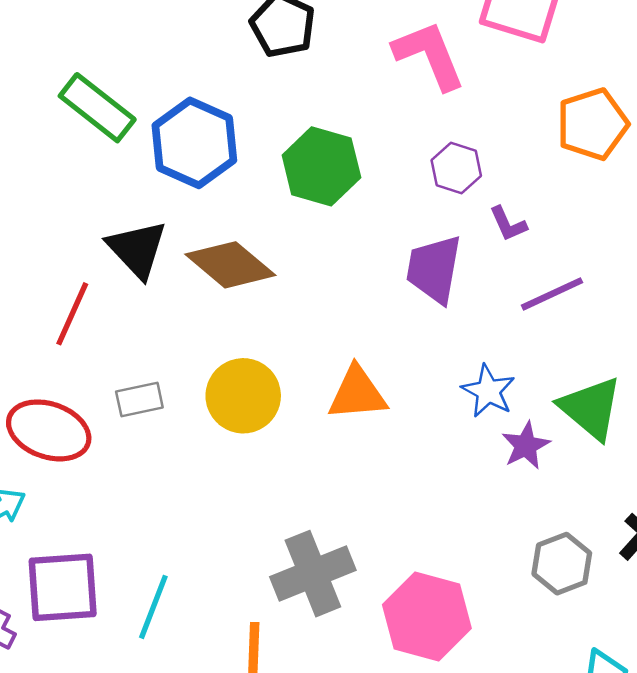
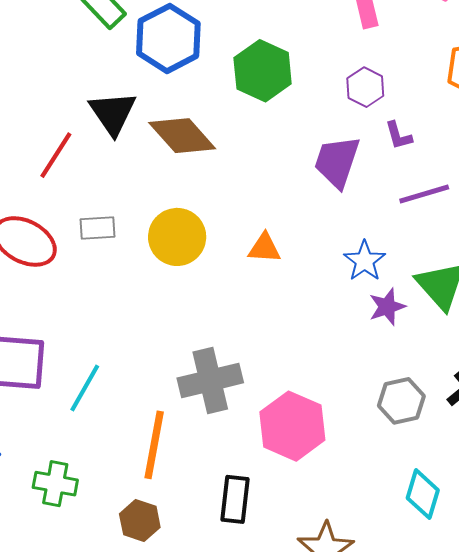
orange triangle: (357, 393) -> (264, 248), size x0.7

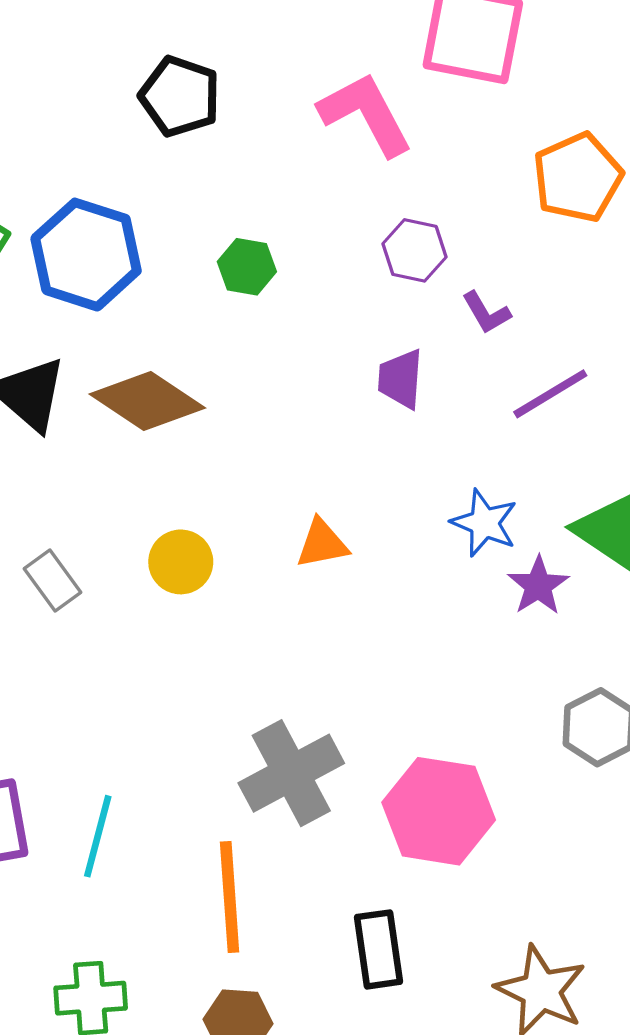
green hexagon: (263, 71) -> (247, 267), size x0.6
purple trapezoid: (337, 162) -> (401, 379), size x0.7
gray rectangle: (98, 228) -> (53, 581), turned 72
yellow circle: (177, 237) -> (181, 562), size x0.7

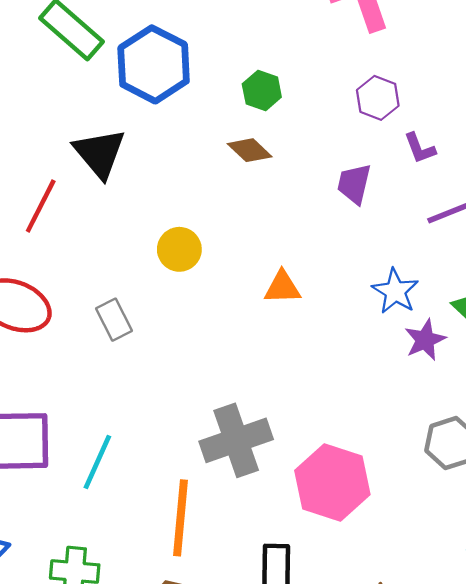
brown diamond: (147, 401) -> (250, 150), moved, size x0.6
yellow circle: (181, 562) -> (179, 249), moved
gray rectangle: (53, 581) -> (114, 320), moved

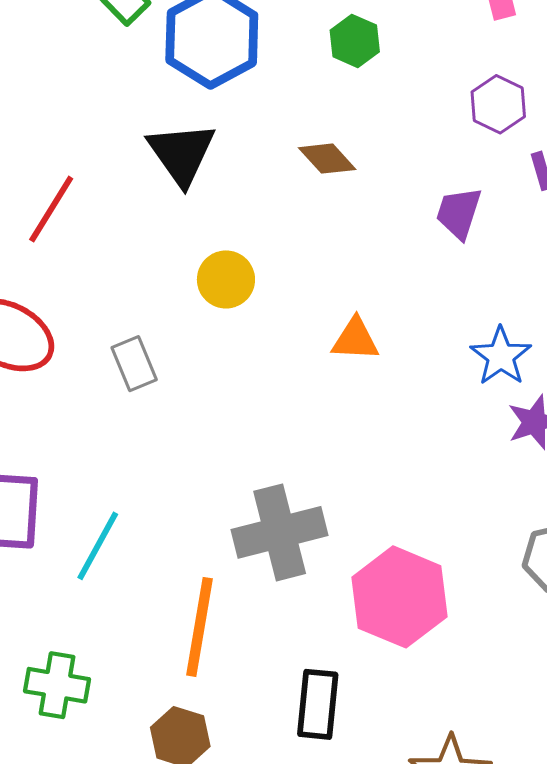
green hexagon: (262, 90) -> (355, 41), moved
black triangle: (100, 153) -> (182, 154), moved

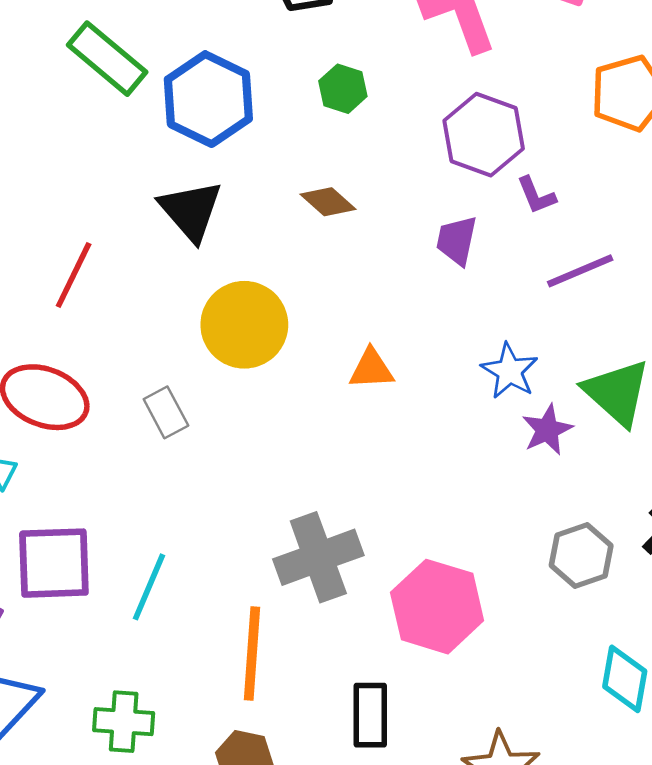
purple hexagon: (498, 104) -> (484, 135), size x1.5
yellow circle: (226, 279) -> (244, 325), size x1.6

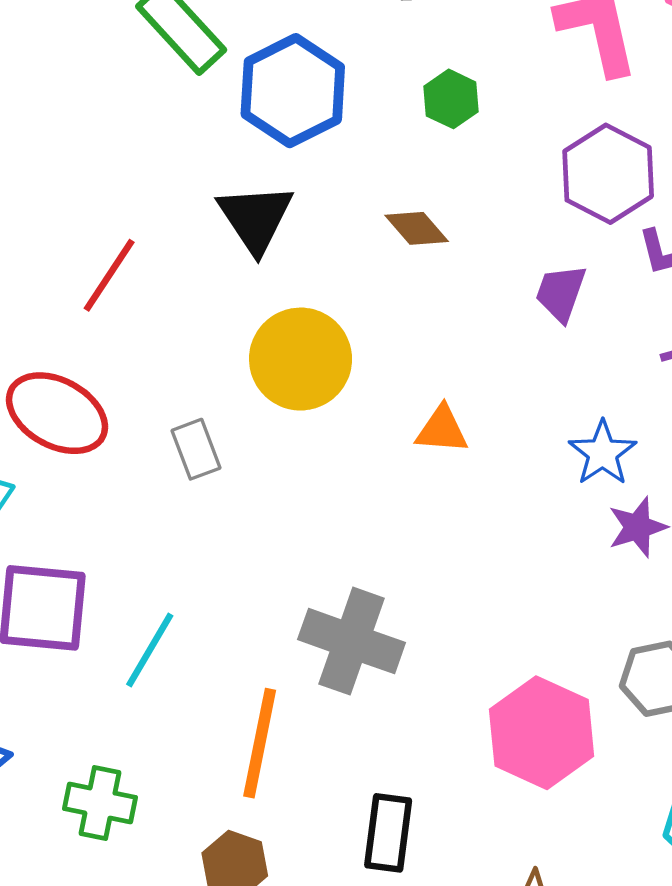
gray cross: (318, 557) -> (352, 641), turned 32
pink hexagon: (437, 607) -> (542, 733), moved

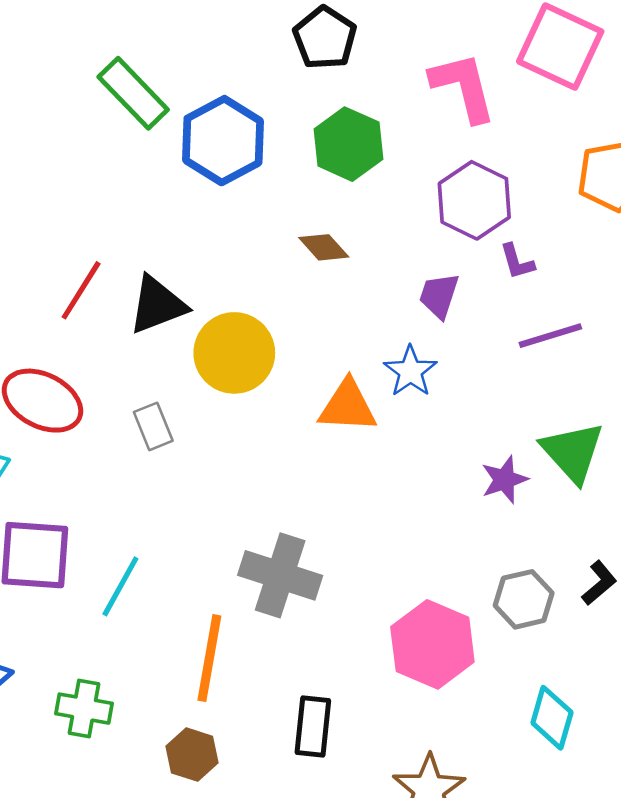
green hexagon: (451, 99) -> (348, 144), size x1.6
black triangle: (255, 218) -> (157, 305), moved, turned 44
orange triangle: (442, 430) -> (348, 406), size x1.4
blue star: (603, 453) -> (410, 371), moved

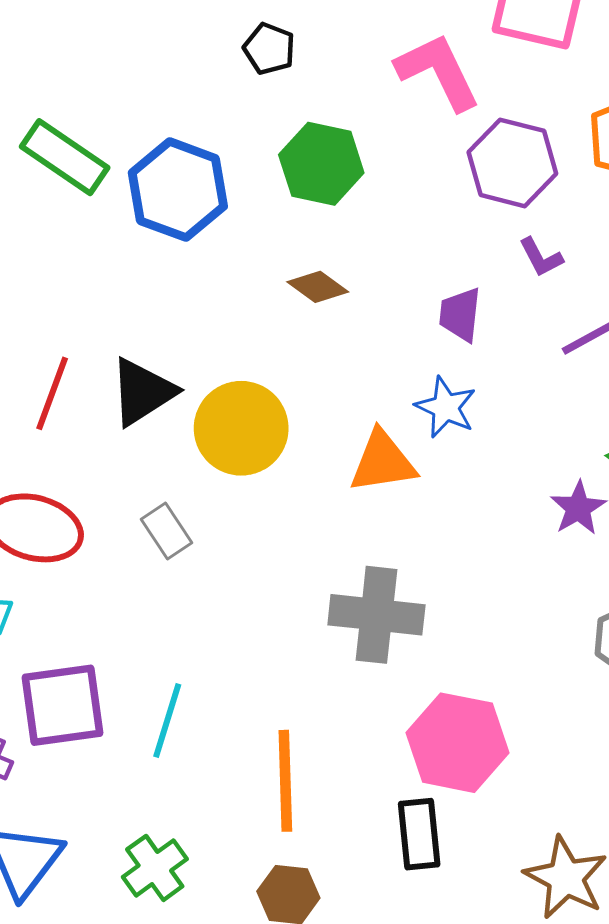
black pentagon: (325, 38) -> (269, 49), size x0.7
purple hexagon: (474, 200) -> (512, 163), moved
gray cross: (280, 575) -> (376, 615), moved
pink hexagon: (432, 644) -> (458, 743), moved
green cross: (84, 709) -> (155, 868), turned -34

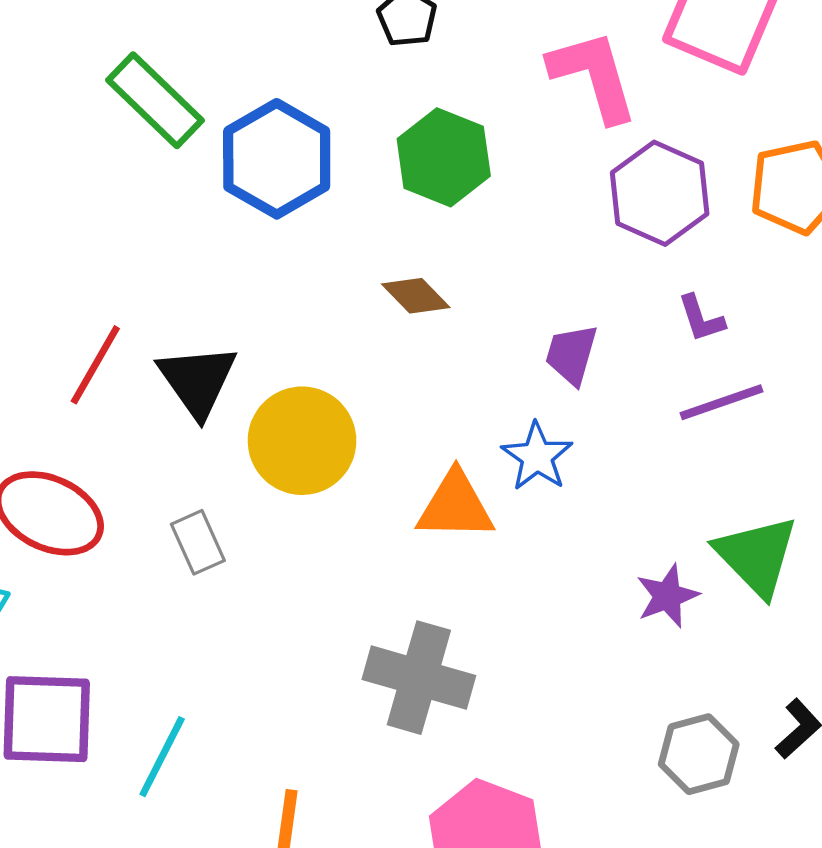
purple L-shape: (541, 257) -> (701, 318), moved
black triangle: (142, 392) -> (198, 381), turned -42

